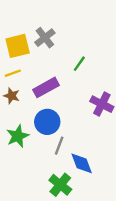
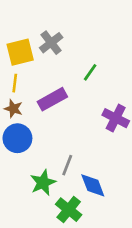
yellow line: (13, 73) -> (15, 83), turned -63
blue circle: (47, 122) -> (17, 138), moved
green star: (18, 136) -> (43, 183), moved

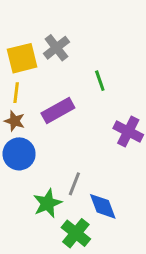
green line: (90, 72) -> (100, 81), turned -54

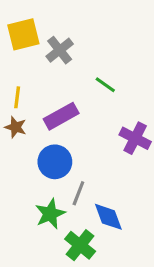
yellow square: (22, 58) -> (23, 34), moved
green line: (100, 81) -> (105, 85), turned -36
blue circle: (19, 154) -> (55, 162), moved

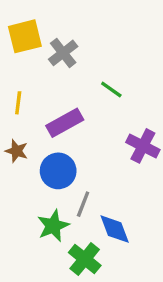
brown star: (16, 127) -> (17, 151), moved

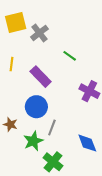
purple rectangle: (65, 123) -> (41, 77), turned 75
brown star: (17, 151) -> (10, 124), moved
blue diamond: (115, 229) -> (87, 143), moved

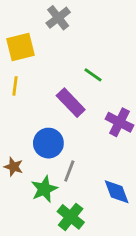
yellow square: (16, 23) -> (21, 47), moved
gray cross: (39, 33) -> (58, 18), moved
purple rectangle: (41, 77) -> (71, 103), moved

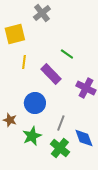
yellow line: (15, 86) -> (24, 62), moved
gray line: (69, 171) -> (61, 123), moved
green cross: (71, 217) -> (60, 148), moved

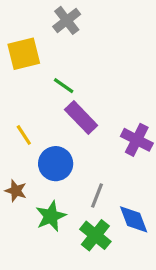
green line: (67, 54) -> (64, 86), moved
yellow line: (24, 62) -> (24, 135), moved, turned -40

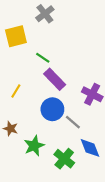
yellow line: (24, 135) -> (16, 91), turned 64
blue circle: (56, 164) -> (52, 109), moved
gray line: (97, 195) -> (73, 122), moved, turned -70

